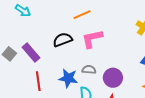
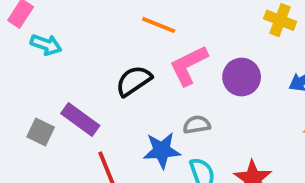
orange line: (82, 15) -> (159, 25), turned 60
purple circle: (113, 78) -> (242, 77), moved

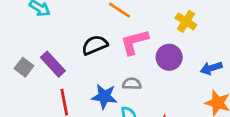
yellow cross: (280, 20) -> (186, 21), moved

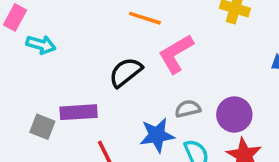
purple circle: (169, 57) -> (234, 115), moved
purple rectangle: (53, 64) -> (79, 112), turned -35

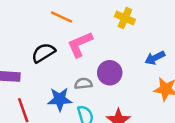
purple circle: (234, 115) -> (110, 73), moved

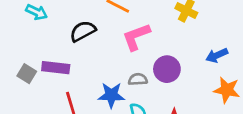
black semicircle: (43, 53) -> (83, 31), moved

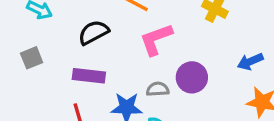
purple rectangle: (56, 68) -> (89, 76), moved
gray square: (27, 74) -> (32, 58), moved, turned 36

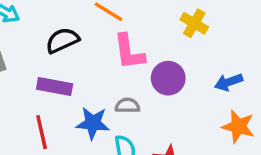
pink L-shape: (156, 39) -> (129, 52), turned -81
purple circle: (192, 77) -> (168, 78), moved

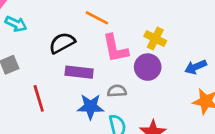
yellow cross: (194, 23) -> (155, 38), moved
purple rectangle: (55, 87) -> (79, 72), moved
red line: (42, 132) -> (39, 98), moved

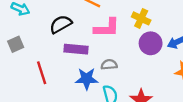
pink L-shape: (115, 48) -> (107, 28), turned -76
purple circle: (148, 67) -> (151, 43), moved

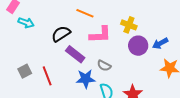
gray square: (16, 44) -> (25, 71), moved
purple rectangle: (76, 49) -> (75, 54), turned 36
gray semicircle: (109, 65) -> (104, 66), turned -144

